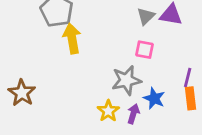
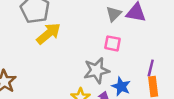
yellow arrow: (72, 38) -> (48, 34), turned 60

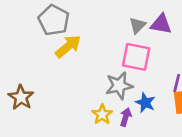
pink square: (113, 43) -> (136, 57), size x1.6

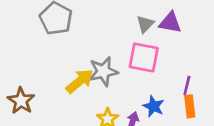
yellow arrow: (68, 46) -> (80, 81), moved
gray star: (119, 86) -> (103, 71), moved

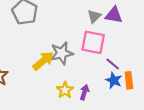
purple line: (187, 85) -> (113, 64), moved, turned -64
blue star: (154, 106) -> (114, 80), moved

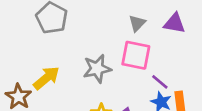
purple triangle: (114, 15) -> (174, 23), moved
yellow arrow: (43, 61) -> (46, 78), moved

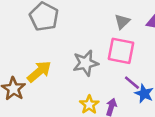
purple line: (160, 82) -> (132, 83), moved

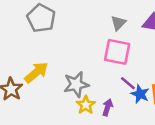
gray star: (86, 63) -> (76, 84), moved

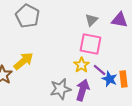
gray star: (76, 84) -> (61, 89), moved
yellow star: (86, 105) -> (82, 65), moved
purple arrow: (107, 107) -> (83, 90), size x1.5

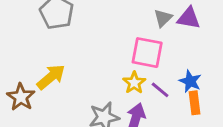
gray triangle: (92, 20) -> (163, 18), moved
blue star: (110, 79) -> (190, 81), moved

